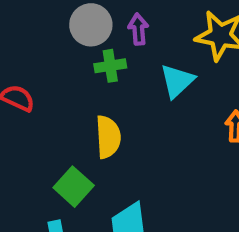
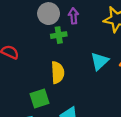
cyan triangle: (177, 81) -> (100, 61), moved
green square: (74, 187) -> (39, 99), turned 30

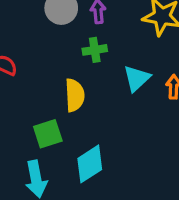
green cross: (59, 35) -> (95, 50), moved

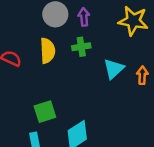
yellow semicircle: (75, 95) -> (48, 51), moved

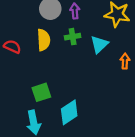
cyan triangle: (114, 69) -> (99, 44), moved

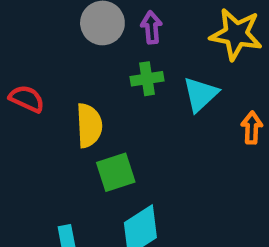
yellow semicircle: (44, 40) -> (89, 125), moved
green square: (41, 92) -> (116, 172), moved

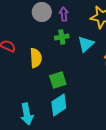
green square: (116, 172) -> (58, 80), moved

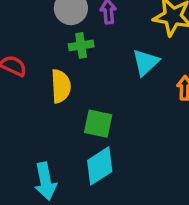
green cross: (62, 37) -> (81, 45), moved
green square: (58, 80) -> (98, 124), turned 30

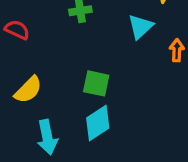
yellow semicircle: (61, 86) -> (28, 90), moved, turned 48

